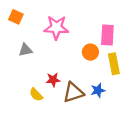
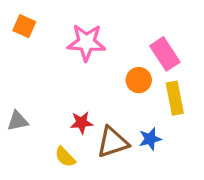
pink rectangle: (107, 35) -> (165, 54), turned -36
gray triangle: (25, 50) -> (18, 121), moved
yellow semicircle: (36, 95) -> (65, 157), moved

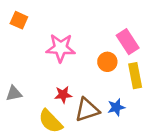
pink star: (86, 42) -> (61, 48), moved
yellow semicircle: (65, 157) -> (51, 121), size x1.5

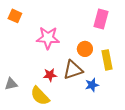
pink rectangle: (128, 42) -> (101, 19), moved, turned 48
gray triangle: (14, 93) -> (11, 84), moved
brown triangle: (87, 110) -> (73, 70), moved

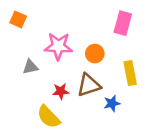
orange circle: (85, 49) -> (95, 54), moved
gray triangle: (11, 84) -> (30, 67), moved

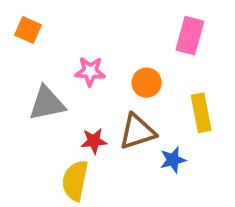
pink star: (58, 46) -> (90, 71), size x0.7
gray triangle: (30, 67) -> (47, 103), size x1.5
yellow semicircle: (49, 117) -> (75, 181), turned 55

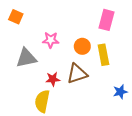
yellow rectangle: (201, 113) -> (103, 55), moved
blue star: (173, 160) -> (120, 92), moved

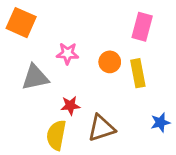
orange square: (16, 17) -> (21, 23), size x1.5
brown triangle: (77, 74) -> (101, 128), moved

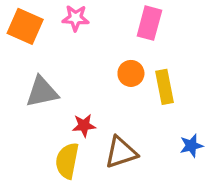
pink rectangle: (142, 27) -> (149, 23), moved
pink star: (68, 53) -> (76, 18), moved

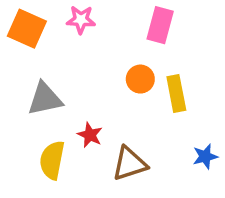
red star: (84, 125) -> (90, 135), turned 30
yellow semicircle: (67, 161) -> (52, 160), moved

